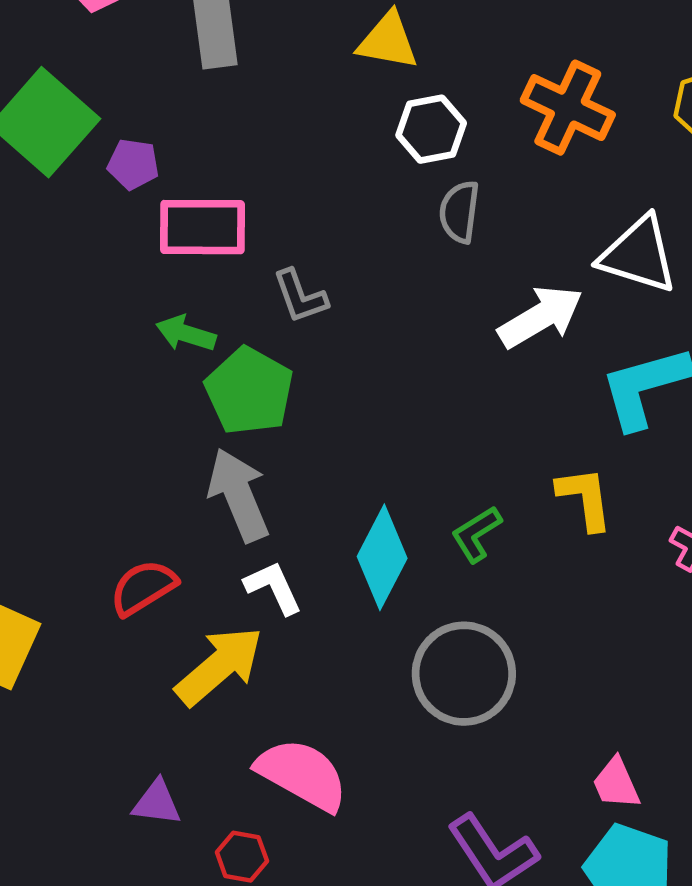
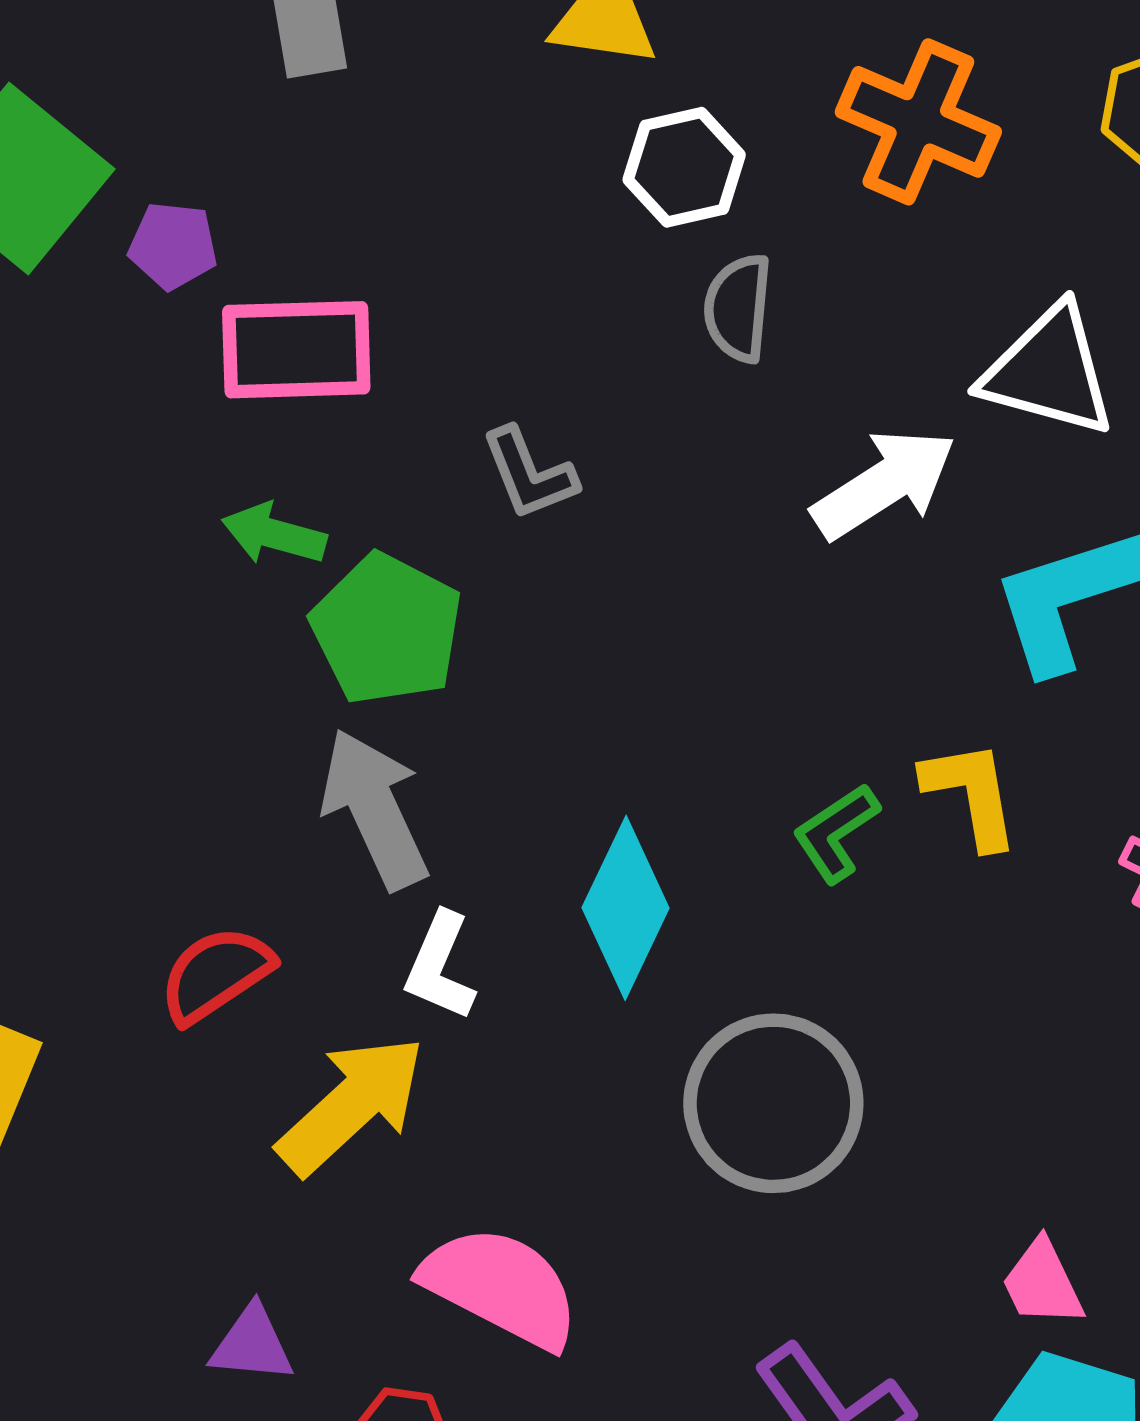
gray L-shape: (300, 296) -> (529, 474), moved
green L-shape: (476, 534) -> (836, 833), moved
white L-shape: (273, 587) -> (440, 966), turned -130

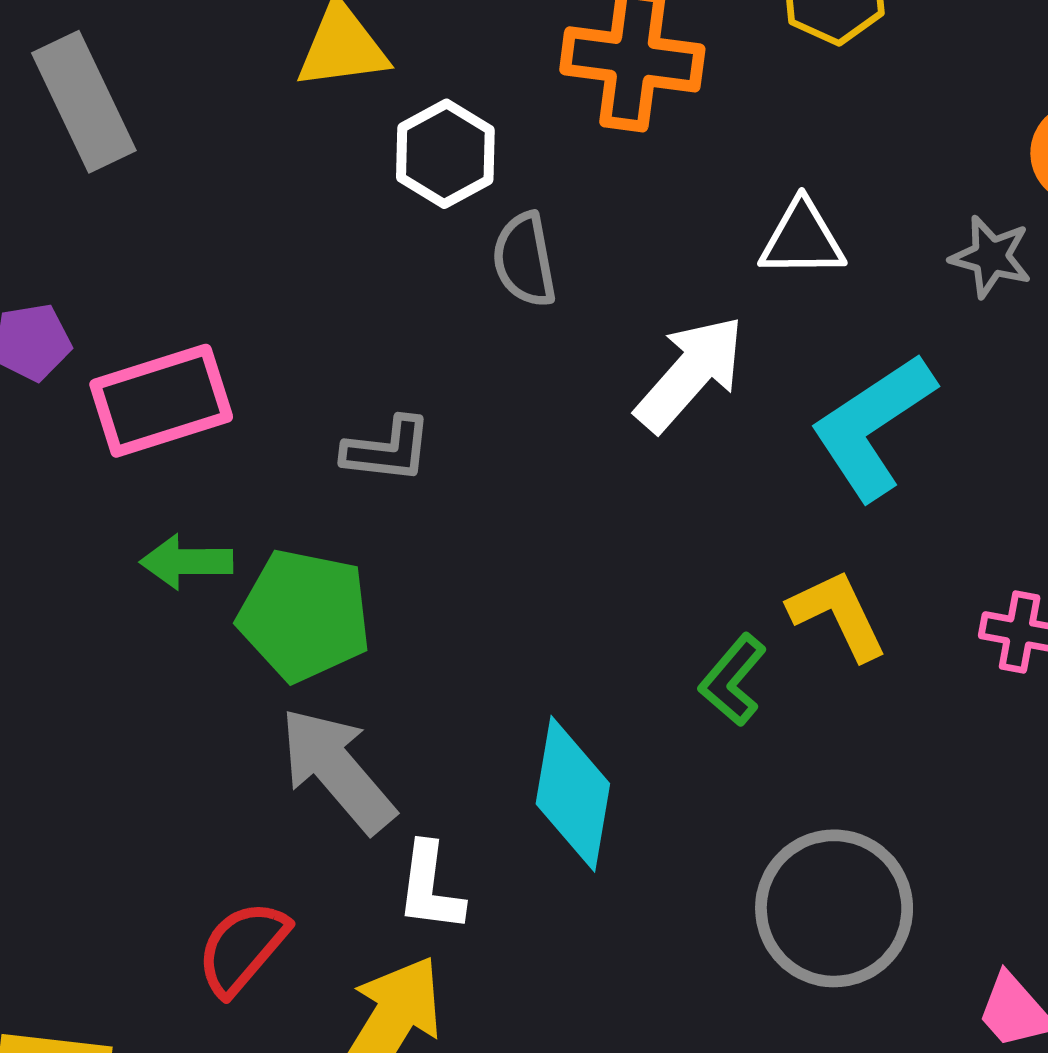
white triangle: (1049, 371) -> (802, 239), size x0.7
gray L-shape: (529, 474) -> (387, 450), turned -46
gray circle: (773, 1103) -> (834, 908), moved

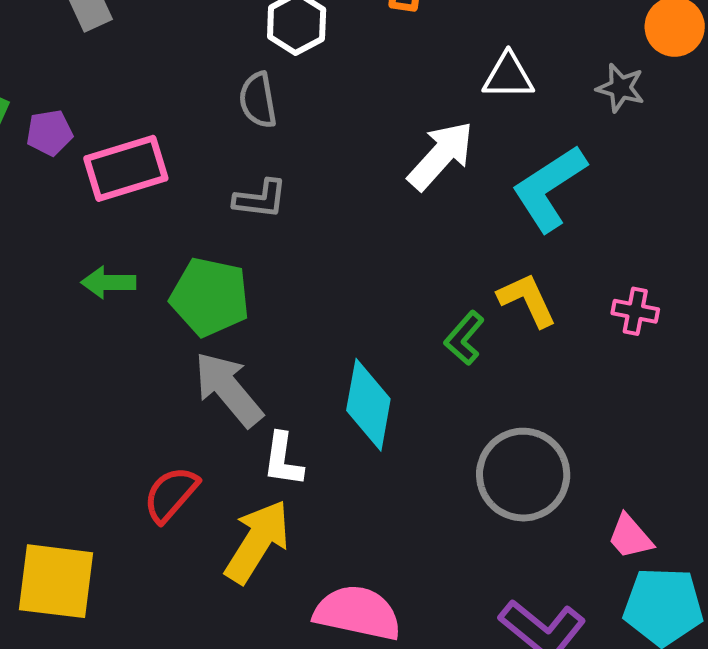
gray semicircle: (524, 260) -> (258, 100), moved
green arrow: (186, 562) -> (108, 282), moved

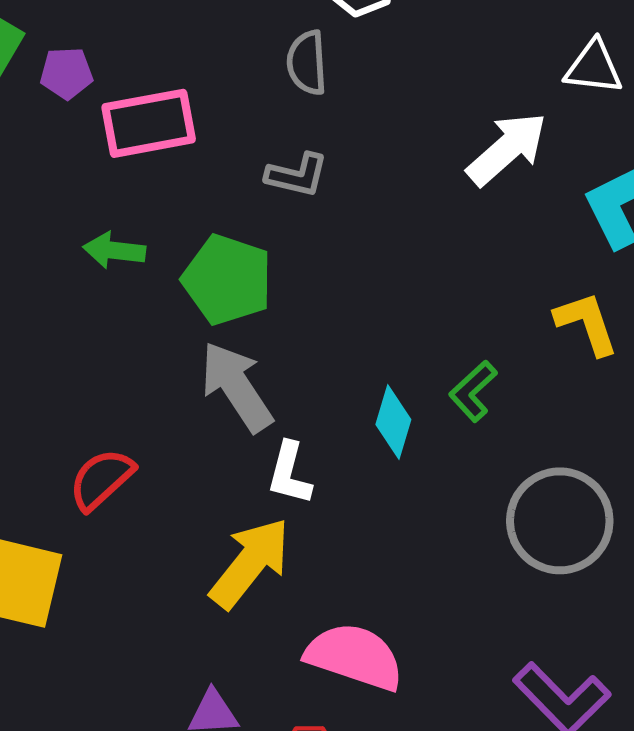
green L-shape: (464, 338) -> (473, 391), moved
cyan diamond: (368, 405) -> (393, 422), size x0.7
red semicircle: (171, 494) -> (101, 479), moved

